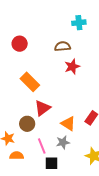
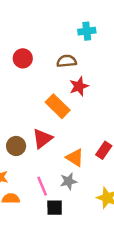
red circle: (20, 44) -> (23, 58), moved
orange rectangle: (30, 82) -> (58, 106), moved
brown circle: (27, 124) -> (16, 146), moved

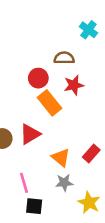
cyan cross: (87, 31) -> (88, 30), turned 36
red circle: (23, 58) -> (38, 78), moved
gray star: (68, 181) -> (64, 183), moved

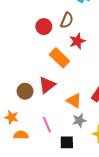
brown semicircle: (64, 58) -> (67, 20), turned 119
red circle: (38, 78) -> (44, 27), moved
black square: (34, 206) -> (67, 142), moved

